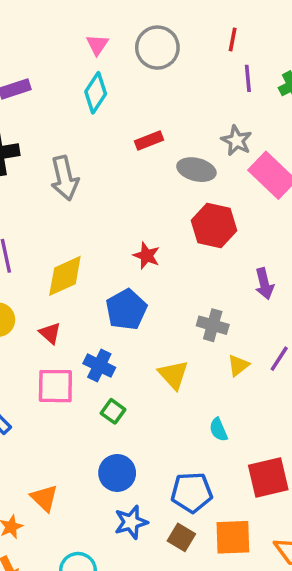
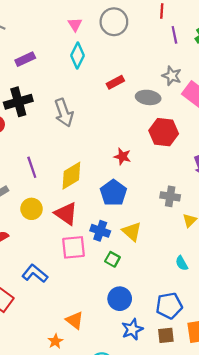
red triangle: (50, 333) -> (66, 214), size x1.6
yellow triangle: (173, 375) -> (132, 232), moved
brown square: (181, 537) -> (166, 335), turned -30

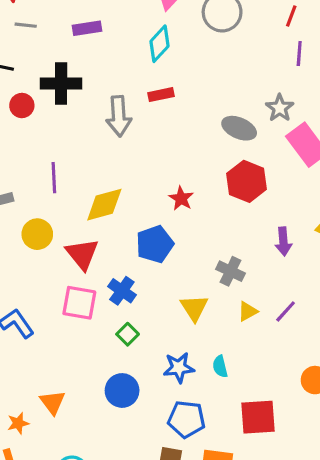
red rectangle: (115, 82) -> (161, 95), moved
yellow triangle: (132, 232) -> (194, 308), moved
blue star: (132, 329) -> (179, 368), moved

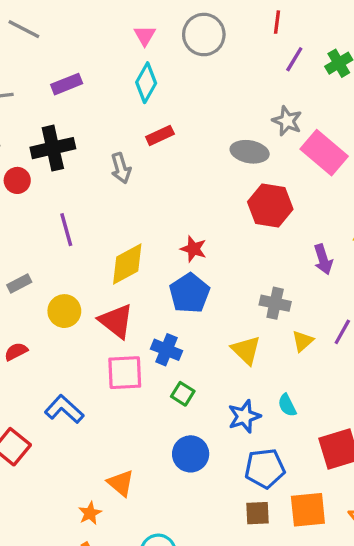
purple line: (299, 53) -> (294, 59), turned 40
gray arrow: (119, 116) -> (121, 168), size x0.7
purple line: (54, 178) -> (66, 230), moved
red star: (181, 198) -> (193, 249), moved

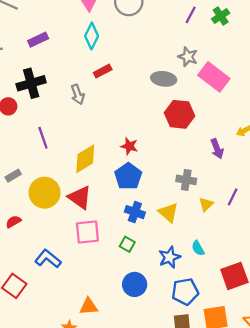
yellow circle: (64, 311) -> (45, 193), size x1.4
blue cross: (166, 350) -> (135, 212), moved
orange triangle: (121, 483) -> (89, 307), turned -42

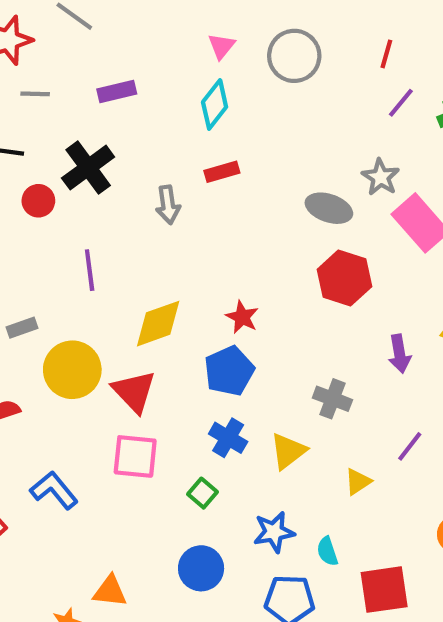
black cross: (31, 83) -> (88, 168), turned -32
yellow triangle: (206, 204) -> (358, 482), moved
yellow triangle: (168, 213) -> (288, 451), turned 30
cyan semicircle: (198, 248) -> (327, 551), moved

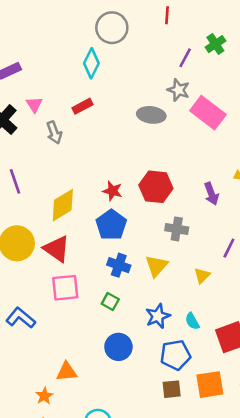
pink triangle: (221, 46) -> (34, 105), moved
purple line: (401, 103) -> (185, 58), moved
cyan diamond: (215, 104) -> (91, 63), moved
red hexagon: (344, 278) -> (156, 187), moved

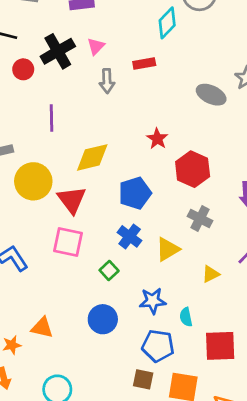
red star: (112, 191) -> (157, 139), moved

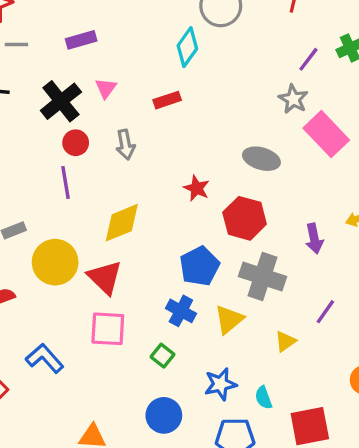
red circle: (23, 69) -> (76, 143), moved
gray arrow: (107, 81) -> (125, 145), moved
gray ellipse: (211, 95) -> (261, 159), moved
blue pentagon: (135, 193) -> (199, 266), moved
gray cross: (200, 218) -> (262, 276), size x1.5

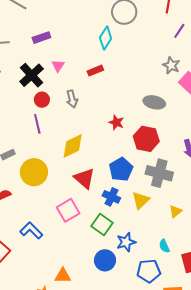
purple line: (308, 59) -> (179, 31), moved
red triangle: (105, 277) -> (84, 178), moved
pink square: (108, 329) -> (68, 210), turned -30
green square: (162, 356) -> (102, 224), size x1.5
blue star: (220, 384) -> (126, 242), moved

